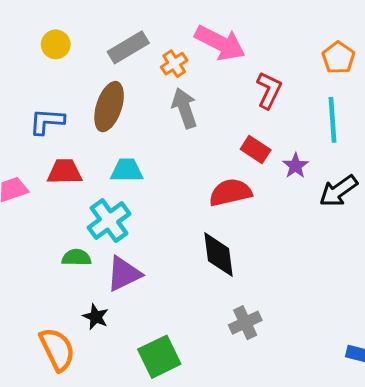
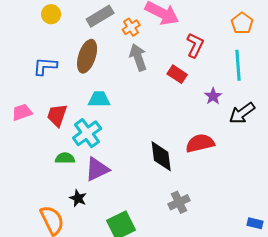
red rectangle: (256, 149) -> (177, 74), moved
red trapezoid: (65, 172) -> (57, 115), moved, turned -70
red semicircle: (230, 192) -> (200, 143), moved

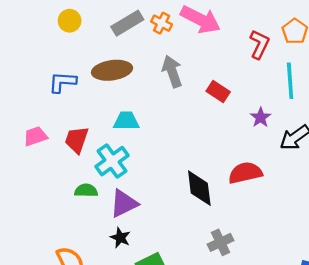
orange cross: (131, 27) -> (162, 23), moved, turned -30
red L-shape: (195, 45) -> (259, 44), moved
brown ellipse: (87, 56) -> (112, 70), turned 64
black star: (78, 198) -> (120, 238), moved

